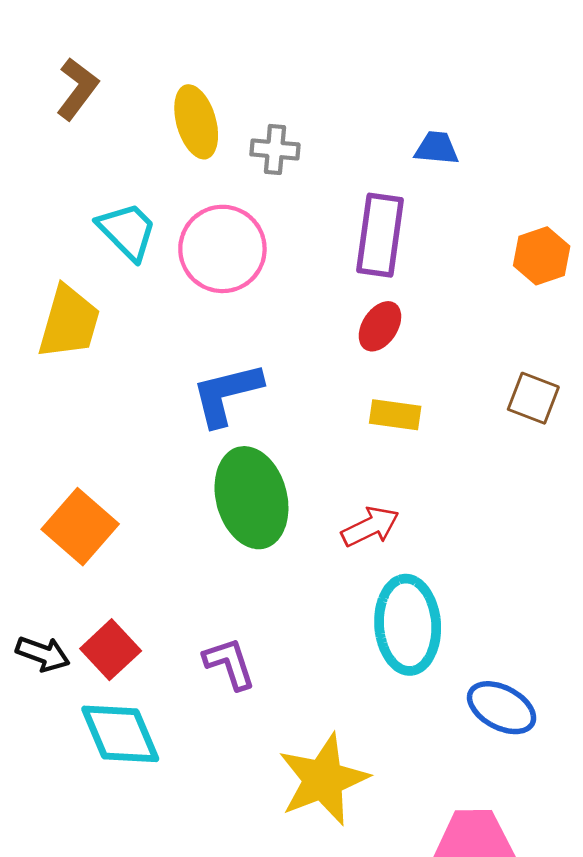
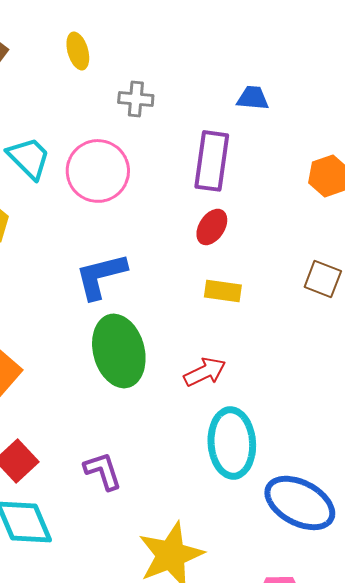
yellow ellipse: (196, 122) -> (78, 51), moved, size x0.7
blue ellipse: (502, 708) -> (300, 503), size x1.4

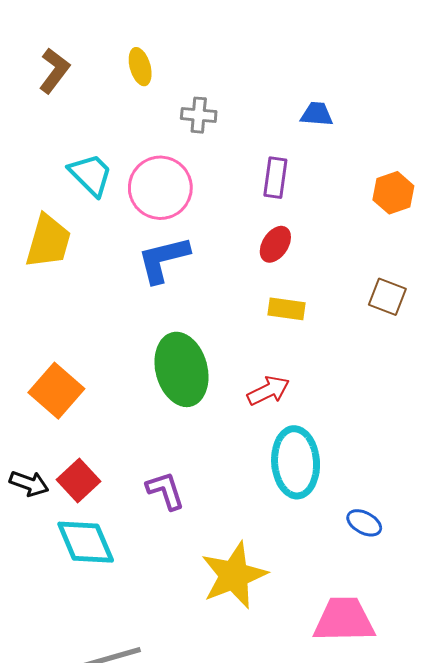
purple rectangle: (212, 161) -> (275, 178), size x0.7
blue L-shape: (101, 276) -> (163, 259), moved
blue ellipse: (300, 503) -> (364, 523), size x0.5

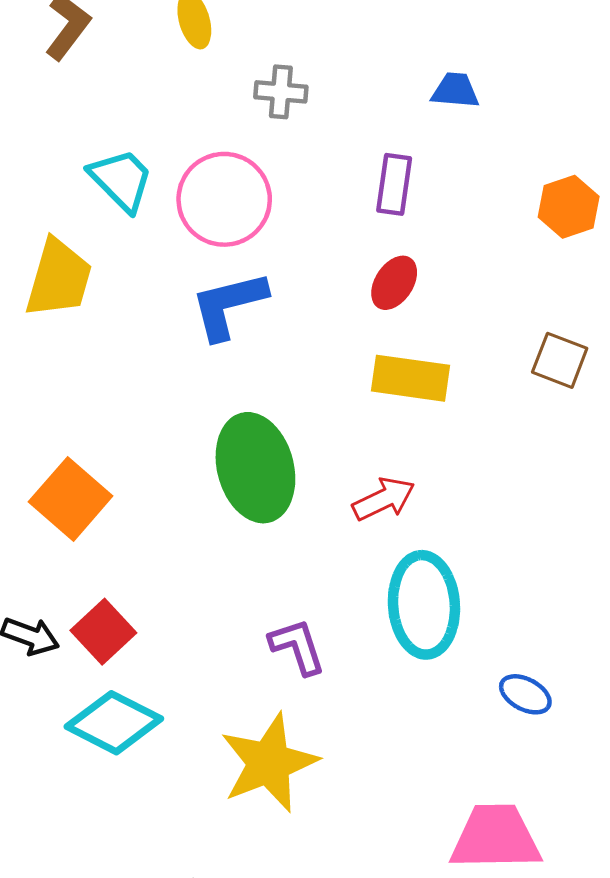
yellow rectangle: (286, 309) -> (411, 378), size x1.4
purple L-shape: (165, 491) -> (297, 647), moved
cyan diamond: (86, 542) -> (114, 723), turned -40
yellow star: (234, 575) -> (269, 763), moved

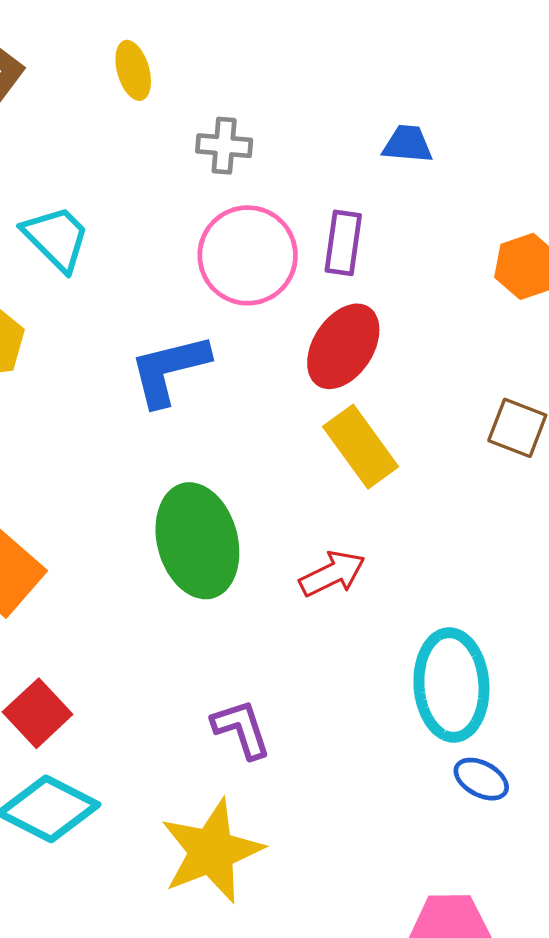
pink circle: (224, 199) -> (248, 255), moved
red ellipse: (394, 283) -> (343, 346), size x1.5
yellow rectangle: (411, 378) -> (361, 447), turned 46
cyan ellipse: (424, 605) -> (451, 685), moved

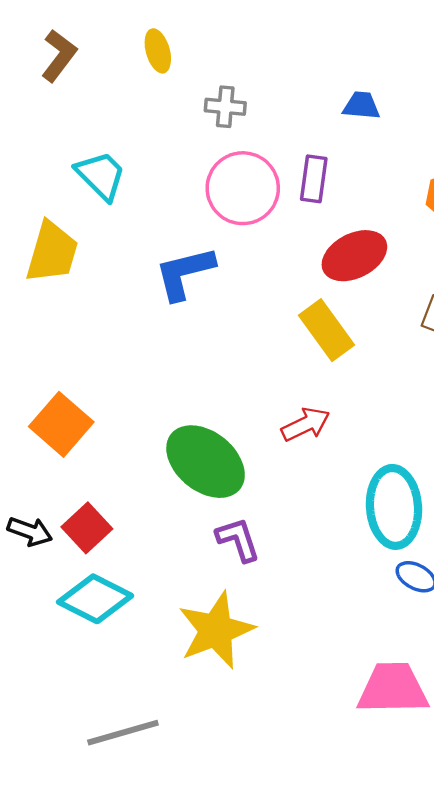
red ellipse: (343, 346) -> (354, 256), moved, turned 30
green ellipse: (197, 541) -> (206, 462), moved, turned -36

